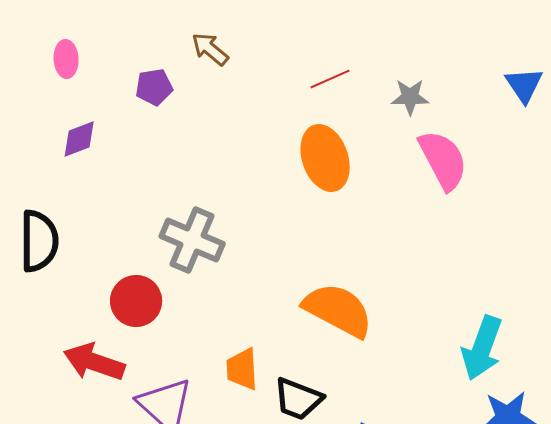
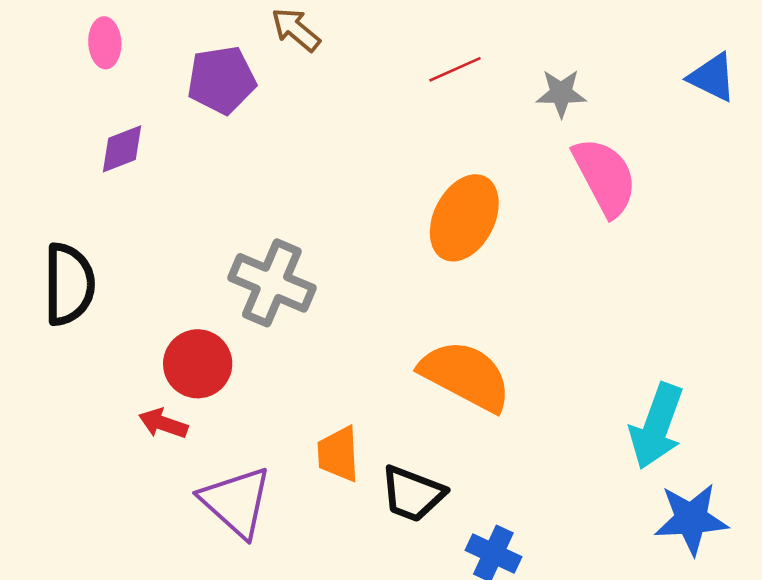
blue triangle: (524, 85) -> (712, 77), turned -30
purple pentagon: (154, 87) -> (222, 80), size x1.4
orange ellipse: (325, 158) -> (464, 218), moved, turned 46
red arrow: (94, 362) -> (163, 423), moved, size x0.6

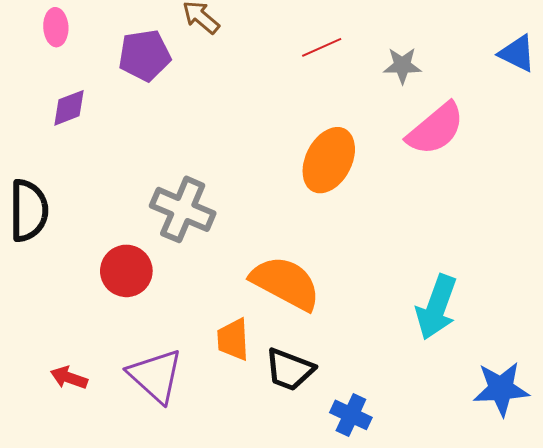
pink semicircle: (605, 177) -> (436, 129), turned 78
orange semicircle: (466, 376) -> (285, 283), moved
red arrow: (163, 423) -> (69, 378), moved
cyan arrow: (657, 426) -> (437, 307), moved

